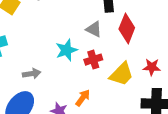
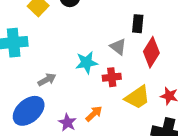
gray arrow: (32, 74) -> (47, 80), turned -30

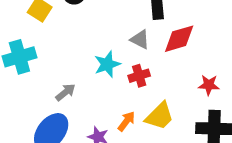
red diamond: (151, 52) -> (179, 39), turned 52
yellow trapezoid: (137, 97) -> (160, 116), moved

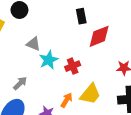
gray triangle: (140, 39) -> (33, 44), moved

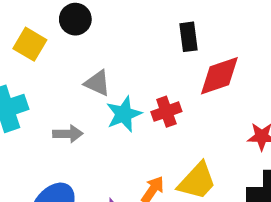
red cross: (73, 66) -> (166, 112), moved
gray arrow: (20, 83) -> (68, 134), moved, turned 40

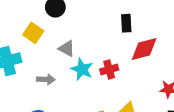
yellow square: (30, 44) -> (33, 33), moved
cyan star: (124, 114) -> (82, 69), turned -30

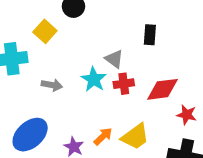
gray triangle: (67, 49) -> (114, 59), moved
red diamond: (144, 49) -> (162, 89), moved

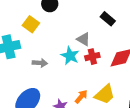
black rectangle: (150, 35) -> (108, 19), turned -48

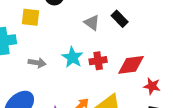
yellow square: (31, 24) -> (30, 17), turned -35
gray triangle: (83, 39) -> (92, 23), moved

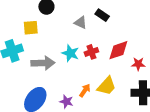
gray arrow: (37, 63) -> (43, 63), size x1.6

